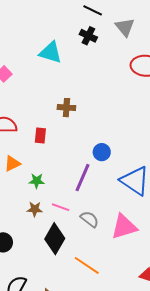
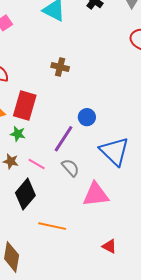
red rectangle: (40, 135) -> (25, 105), moved, size x1.8
gray semicircle: (89, 219) -> (70, 168), moved
orange line: (87, 265) -> (52, 226), turned -32

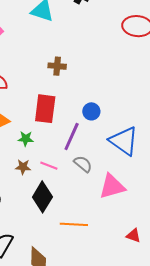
red rectangle: (25, 105) -> (45, 109), moved

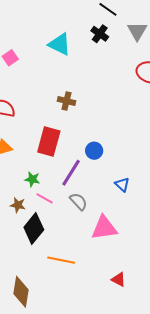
green star: (26, 139) -> (32, 179), moved
blue triangle: (124, 141) -> (122, 184), size x0.5
brown star: (23, 167) -> (18, 205), moved

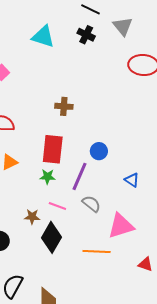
cyan triangle: (60, 44) -> (43, 37), moved
green star: (32, 179) -> (47, 177), moved
orange line: (61, 260) -> (97, 252), moved
red triangle: (119, 279) -> (145, 264), moved

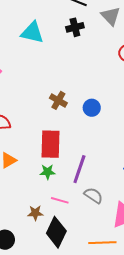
black cross: (86, 35) -> (75, 27), turned -36
brown cross: (64, 106) -> (58, 100), turned 30
blue circle: (99, 151) -> (92, 108), moved

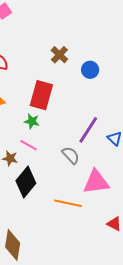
purple line: (79, 169) -> (88, 130), moved
pink line: (60, 200) -> (28, 145), moved

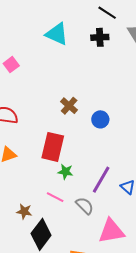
green star: (32, 121) -> (65, 172), moved
pink line: (28, 145) -> (55, 197), moved

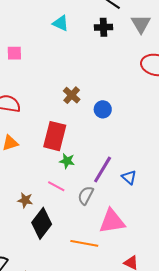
cyan triangle: (57, 34) -> (61, 23), size x0.7
pink square: (11, 65) -> (14, 53), turned 35
gray semicircle: (85, 206) -> (86, 195), turned -108

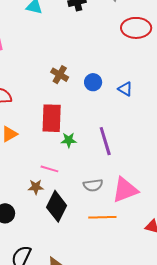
purple line: (103, 169) -> (105, 141), turned -36
blue triangle: (129, 177) -> (125, 89), moved
pink line: (56, 186) -> (49, 169), moved
gray semicircle: (86, 195) -> (93, 185), moved, turned -114

